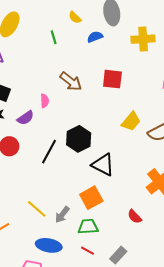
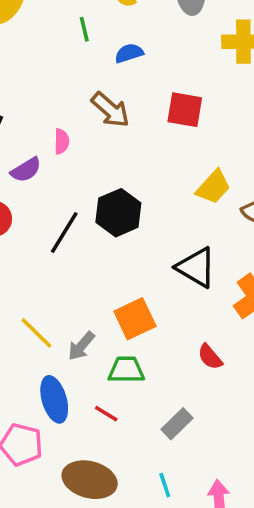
blue semicircle: (95, 37) -> (129, 53), moved
black triangle: (103, 165) -> (196, 267), moved
blue ellipse: (49, 245) -> (54, 399), turned 60
red line: (87, 251) -> (106, 414), moved

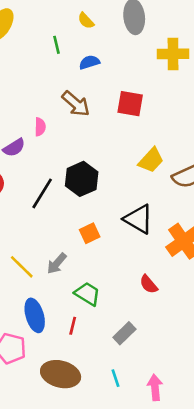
orange square: (135, 319) -> (90, 233), moved, size x0.7
gray arrow: (81, 346) -> (57, 263), moved
green trapezoid: (126, 370) -> (87, 294), turned 32
red line: (106, 414) -> (73, 326), turned 72

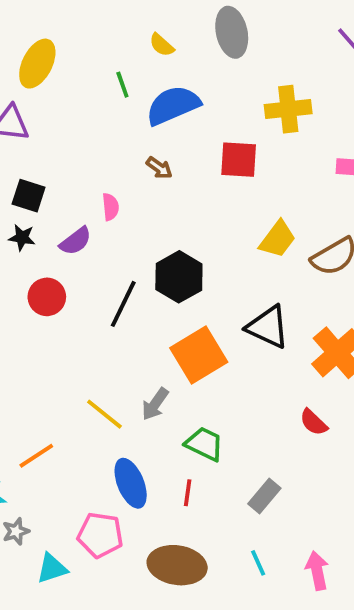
yellow cross: (173, 54) -> (288, 109), moved
blue semicircle: (89, 62) -> (173, 105), size x1.8
brown arrow: (76, 104) -> (159, 168), size x0.6
orange square: (90, 233) -> (199, 355), size x1.8
red semicircle: (149, 284) -> (313, 422), moved

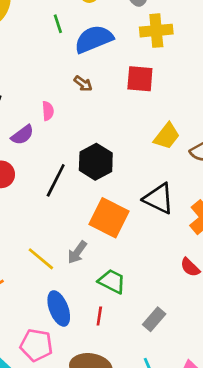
yellow cross: (288, 109) -> (156, 31), moved
orange square: (199, 355) -> (109, 218), turned -33

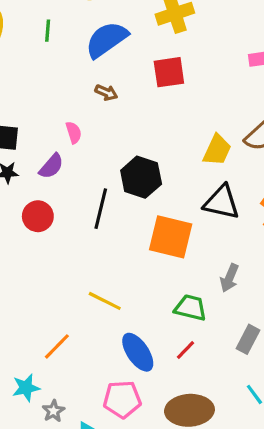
green line: (58, 24) -> (48, 31), moved, turned 36
yellow trapezoid: (167, 136) -> (217, 150), moved
gray arrow: (77, 252) -> (229, 278), moved
red line: (99, 316) -> (185, 350), turned 48

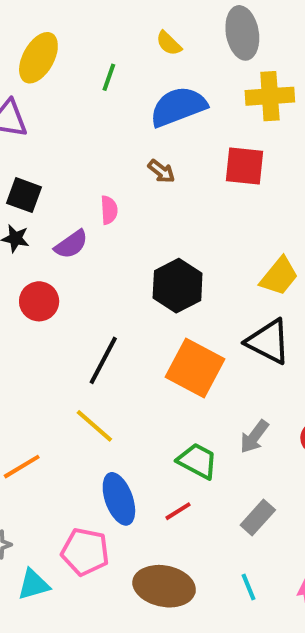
black line: (101, 209) -> (103, 360), moved

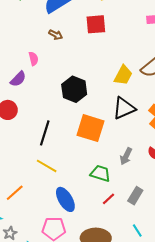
black triangle: (268, 342) -> (124, 108), turned -40
red line: (178, 511) -> (108, 199), moved

